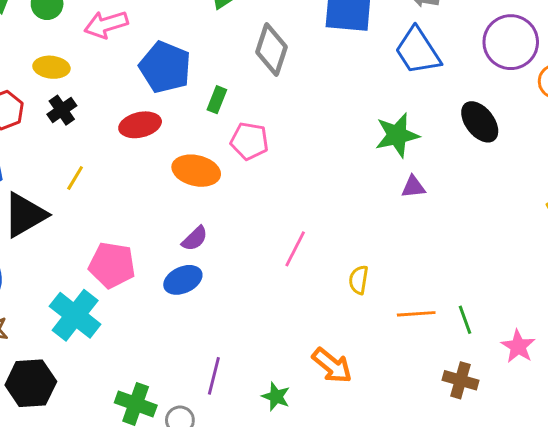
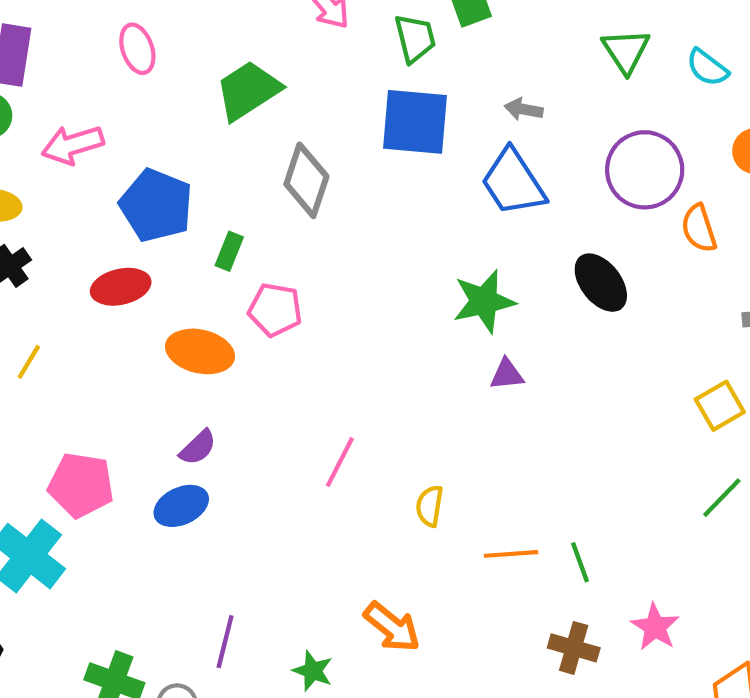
pink star: (518, 346) -> (655, 627), moved

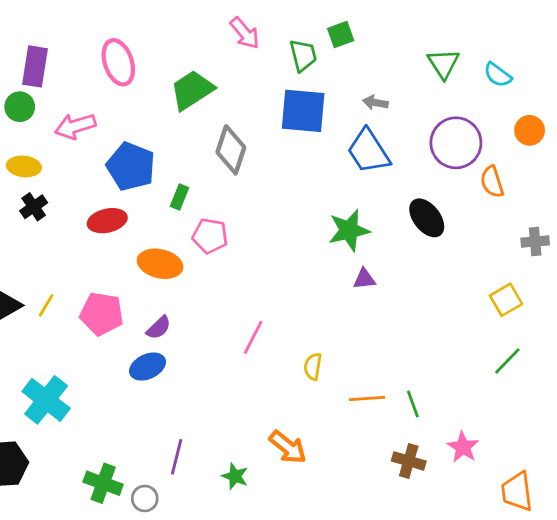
pink ellipse: (137, 49) -> (118, 62), size x1.4
yellow line: (29, 362) -> (46, 305), moved
pink pentagon: (81, 485) -> (102, 314), moved

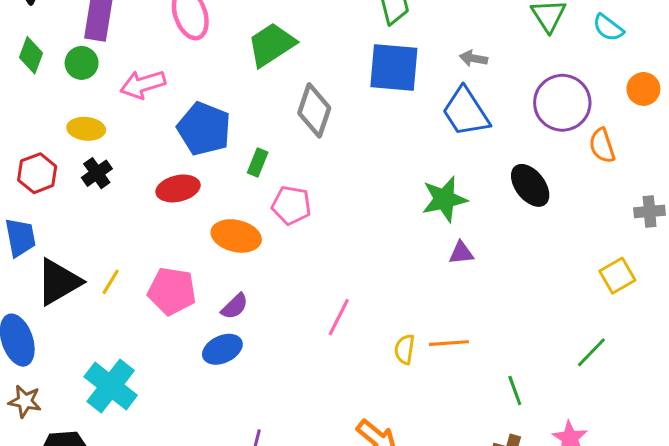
green line: (507, 361) -> (591, 352), moved
orange line: (367, 398) -> (449, 343), moved

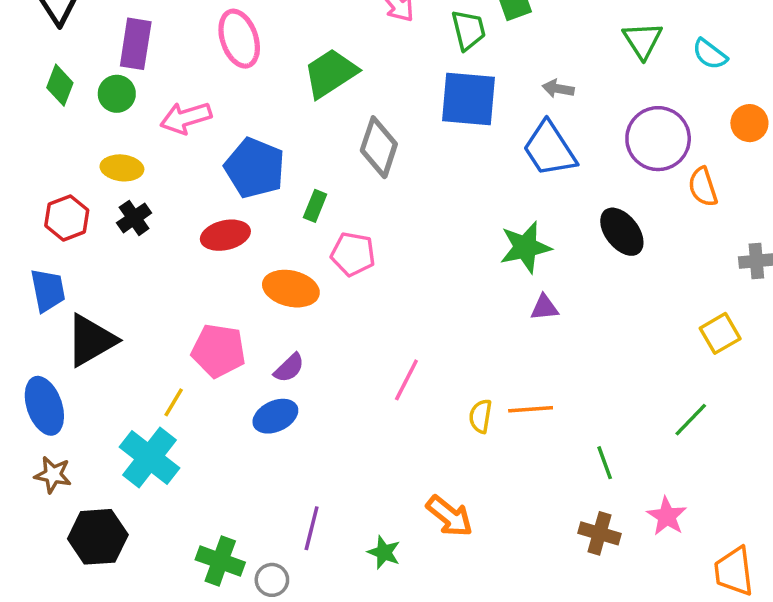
yellow line: (111, 282) -> (174, 402), moved

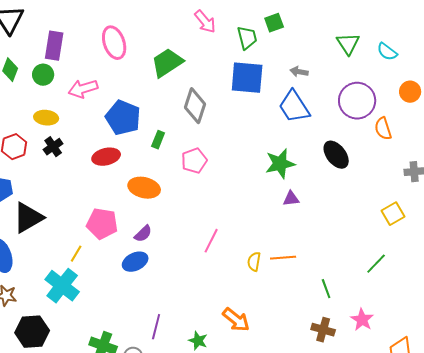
pink pentagon: (353, 254) -> (194, 161), moved, turned -30

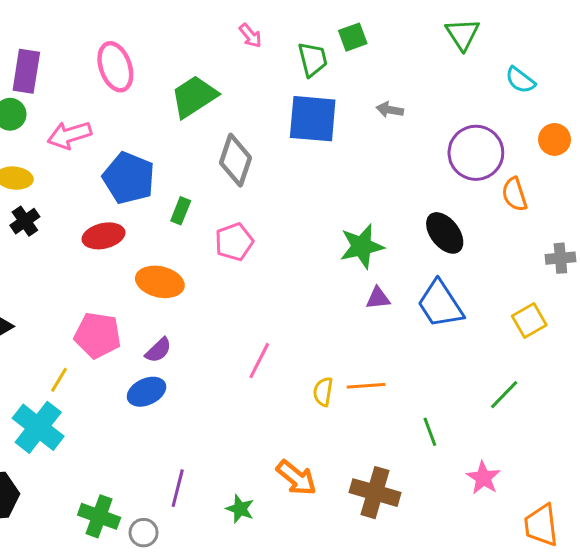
pink arrow: (205, 22) -> (250, 36), size x0.7
green triangle: (348, 44) -> (463, 34), moved
blue trapezoid: (294, 107) -> (440, 304), moved
brown cross: (323, 330) -> (375, 493), moved, size x1.4

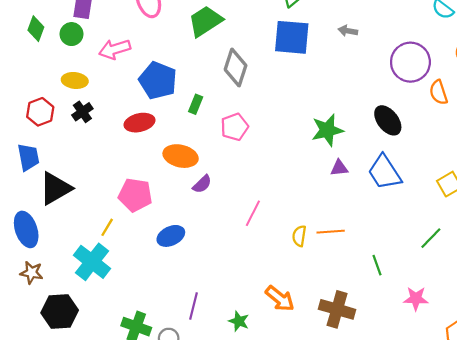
purple semicircle: (158, 350) -> (202, 184), moved
pink star: (483, 478) -> (416, 299), turned -30

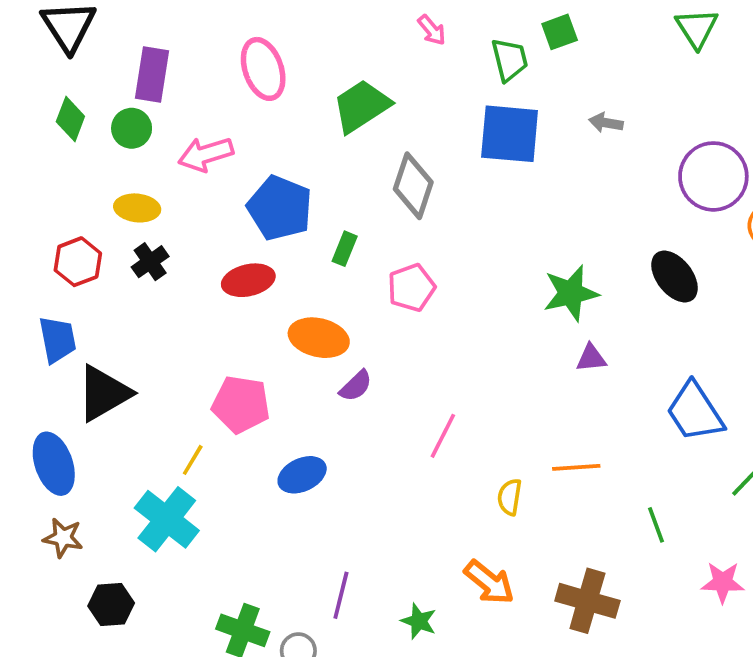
blue trapezoid: (385, 172) -> (695, 412), moved
yellow semicircle: (299, 236) -> (510, 497), moved
black hexagon: (60, 311) -> (111, 604), size x0.7

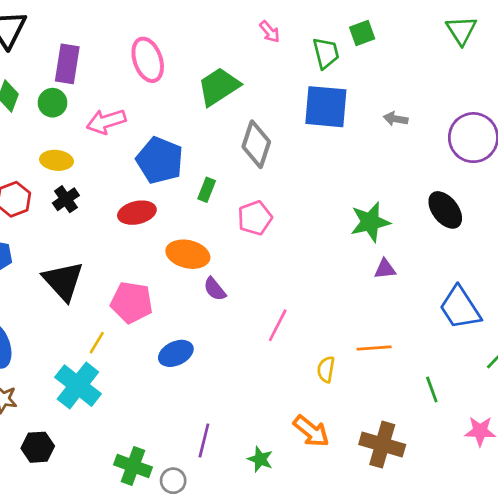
gray arrow: (606, 123) -> (396, 119), moved
purple semicircle: (356, 386) -> (215, 289), turned 95
black triangle: (104, 393) -> (63, 281), moved, turned -42

